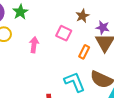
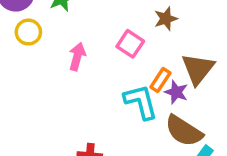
purple star: (103, 27) -> (176, 92), moved
cyan L-shape: (75, 82) -> (141, 102), moved

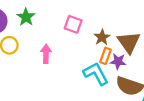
brown star: (166, 19) -> (102, 37), moved
pink square: (130, 44) -> (73, 24), moved

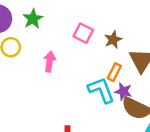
brown star: (102, 37) -> (113, 40), moved
purple star: (118, 61) -> (123, 91), moved

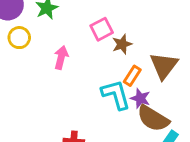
pink square: (83, 33) -> (102, 29), turned 30
brown star: (113, 40) -> (122, 44), moved

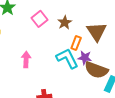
pink square: (102, 29) -> (40, 19), moved
pink arrow: (61, 57) -> (26, 59), moved

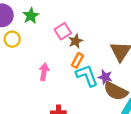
brown star: (65, 23) -> (76, 41), moved
orange rectangle: (76, 43) -> (77, 60), moved

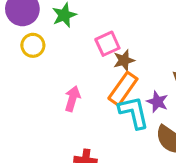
orange rectangle: (77, 60) -> (123, 89), size x1.5
purple star: (105, 77) -> (157, 102), moved

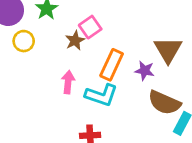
brown star: (124, 60) -> (75, 41), moved
cyan L-shape: (134, 112) -> (101, 95), moved, turned 132

